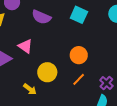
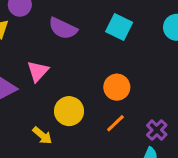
pink triangle: (25, 46) -> (38, 71), turned 35

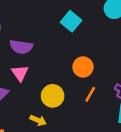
cyan square: (119, 27) -> (71, 21), turned 30
purple semicircle: (63, 28) -> (21, 47), moved

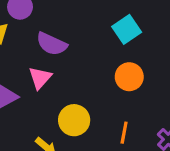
orange circle: (83, 67) -> (129, 77), moved
orange line: (90, 94) -> (124, 133), turned -35

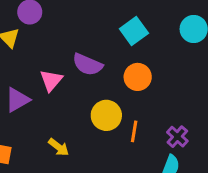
purple semicircle: (52, 44) -> (88, 65), moved
yellow circle: (74, 120) -> (106, 115), moved

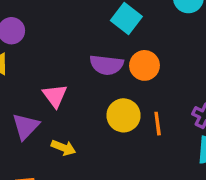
purple semicircle: (88, 65) -> (107, 65), moved
yellow arrow: (59, 147) -> (63, 148), moved

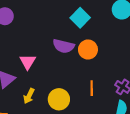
yellow circle: (124, 115) -> (59, 99), moved
yellow arrow: (63, 148) -> (29, 96), turned 88

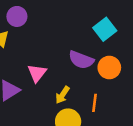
orange line: (92, 88) -> (94, 103), moved
yellow arrow: (29, 96) -> (62, 95), moved

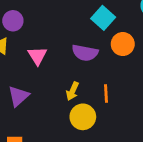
orange circle: (109, 68) -> (123, 44), moved
pink triangle: (37, 73) -> (37, 56), moved

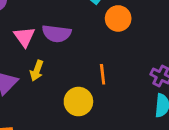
purple semicircle: (85, 53) -> (57, 34), moved
yellow arrow: (72, 91) -> (37, 71), moved

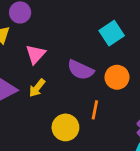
orange circle: (118, 18) -> (117, 77), moved
purple semicircle: (57, 34) -> (80, 70), moved

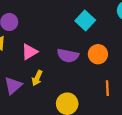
pink triangle: (36, 54) -> (29, 52), turned 30
orange line: (95, 110) -> (107, 88), moved

